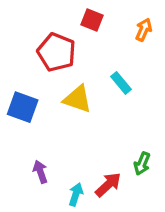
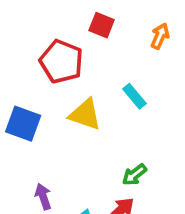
green arrow: (142, 164) -> (134, 175), moved, turned 30

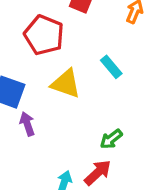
purple arrow: (43, 197) -> (27, 124), moved

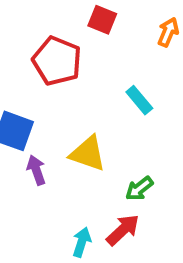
yellow triangle: (66, 84) -> (88, 154), moved

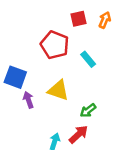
red square: (102, 20) -> (78, 19), moved, turned -35
red pentagon: (57, 61) -> (55, 45), moved

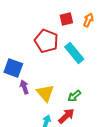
cyan rectangle: (88, 59) -> (74, 53), size x1.5
yellow triangle: (58, 90) -> (45, 93), moved, turned 30

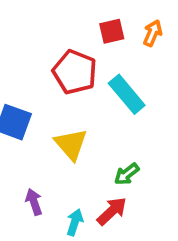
purple arrow: (24, 87) -> (34, 202), moved
yellow triangle: (45, 93) -> (71, 144), moved

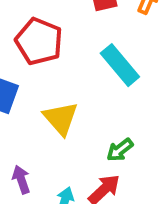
red pentagon: (75, 72) -> (39, 41), moved

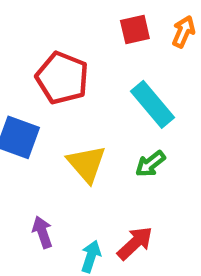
green arrow: (120, 150) -> (150, 164), moved

